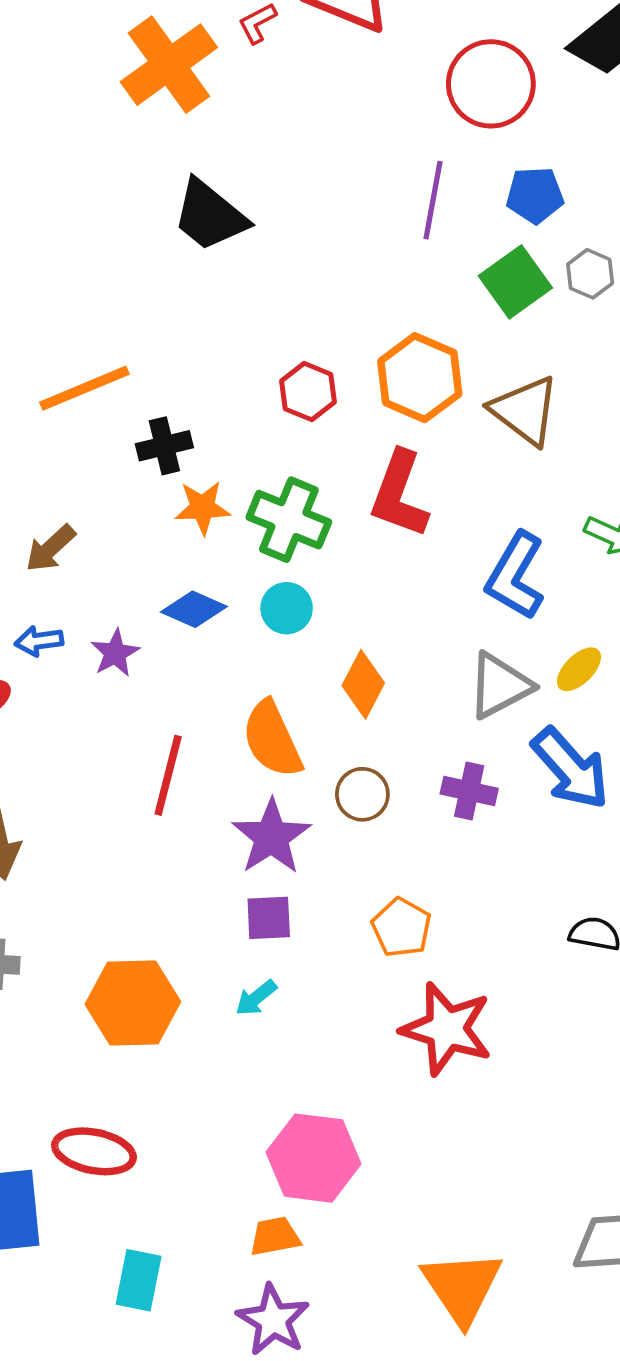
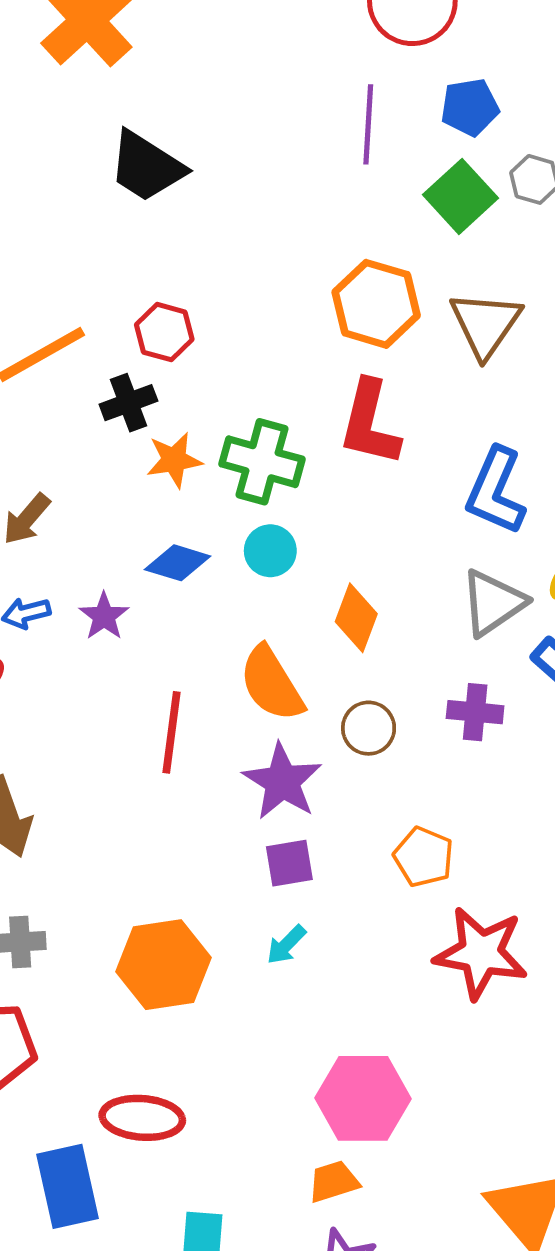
red hexagon: (308, 392) -> (164, 332), moved
brown triangle: (525, 411) -> (485, 324), turned 34

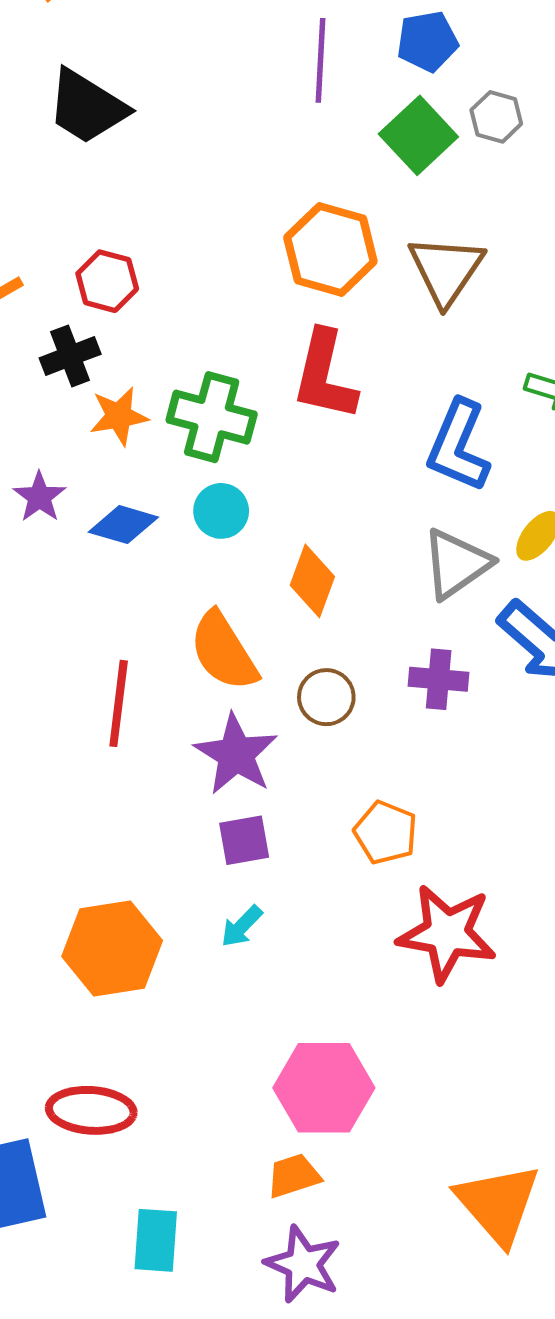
purple star: (104, 616) -> (39, 497), moved

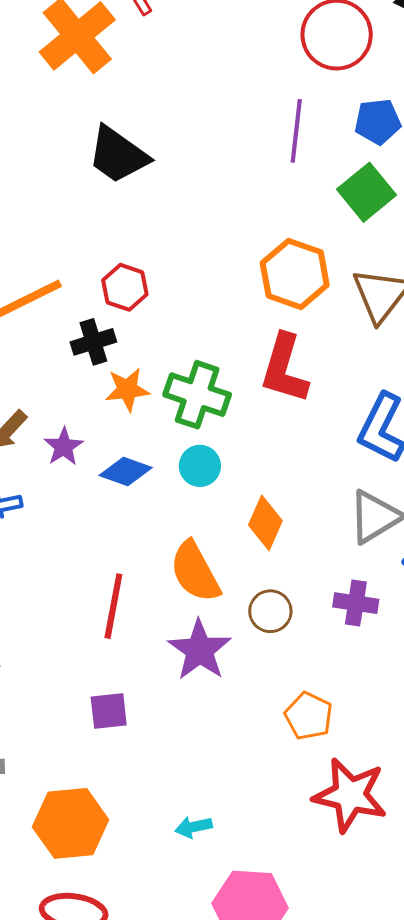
purple square: (244, 840) -> (109, 711), moved
cyan arrow: (242, 926) -> (194, 827), moved, turned 30
orange hexagon: (112, 948) -> (71, 823), moved

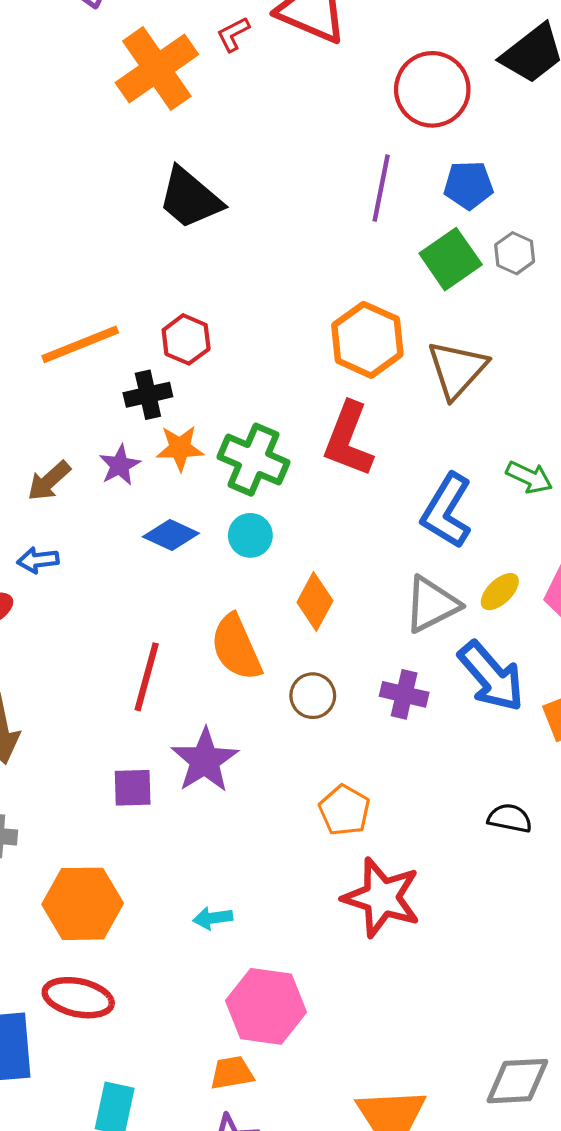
purple star: (64, 447) -> (120, 465), moved
purple star: (200, 650) -> (205, 760), moved

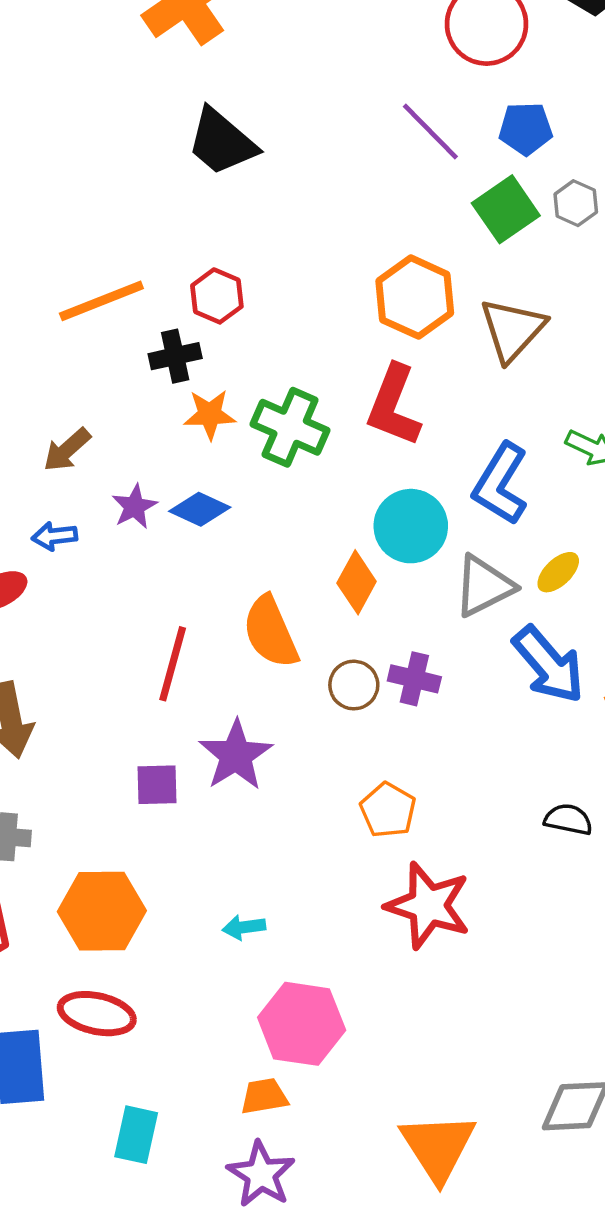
purple line: (381, 188) -> (430, 132), turned -56
purple star: (120, 465) -> (135, 507), moved
cyan circle: (250, 535) -> (411, 526), moved, size x1.5
purple cross: (404, 694) -> (414, 679), moved

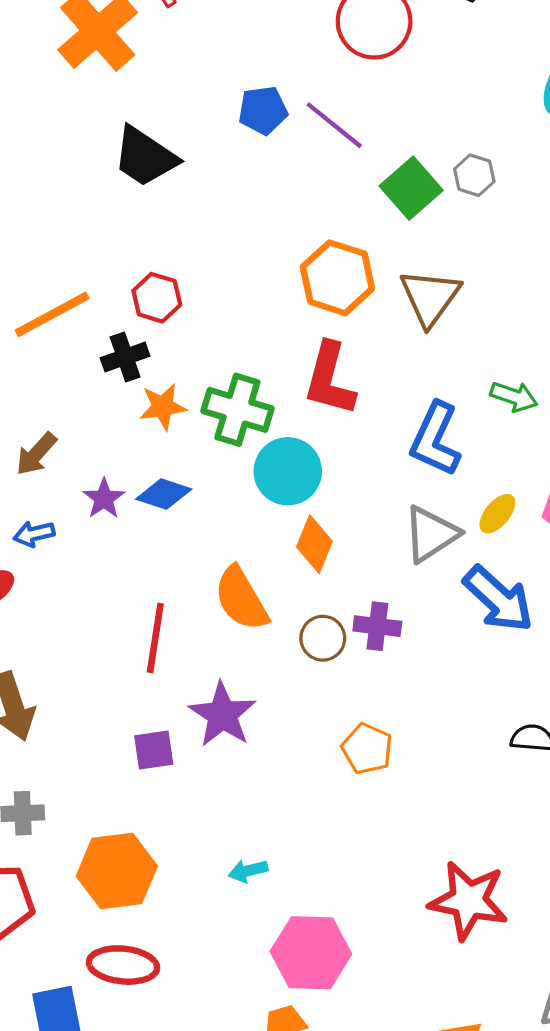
blue pentagon: (526, 129) -> (263, 110), moved
cyan circle: (411, 526) -> (288, 471), moved
red star: (428, 906) -> (468, 901), moved

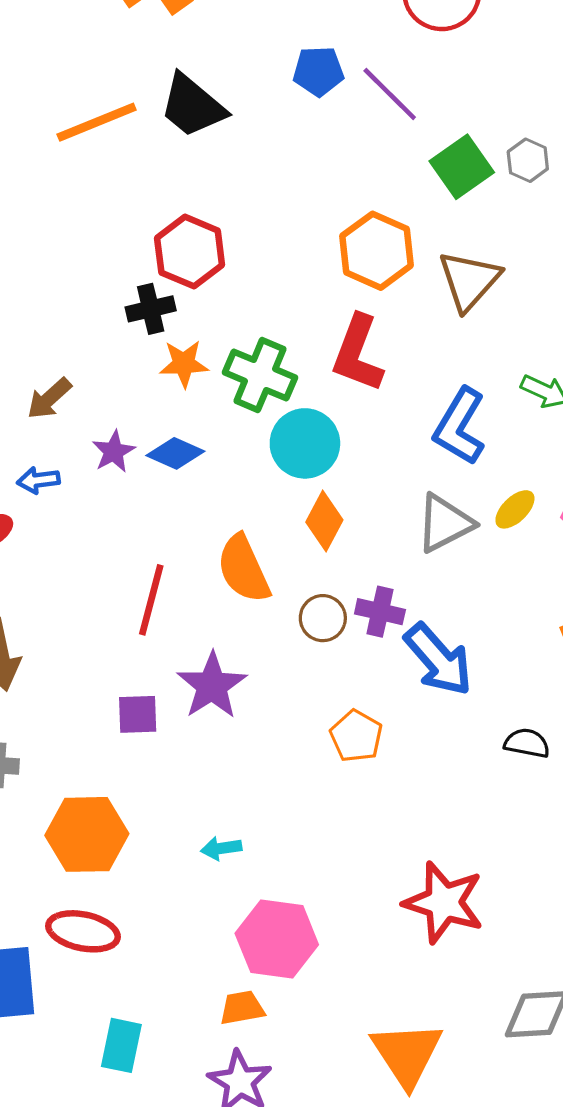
red hexagon: (157, 298) -> (190, 252), size x1.4
orange line: (52, 314) -> (97, 122), moved
blue arrow: (498, 599) -> (438, 660), moved

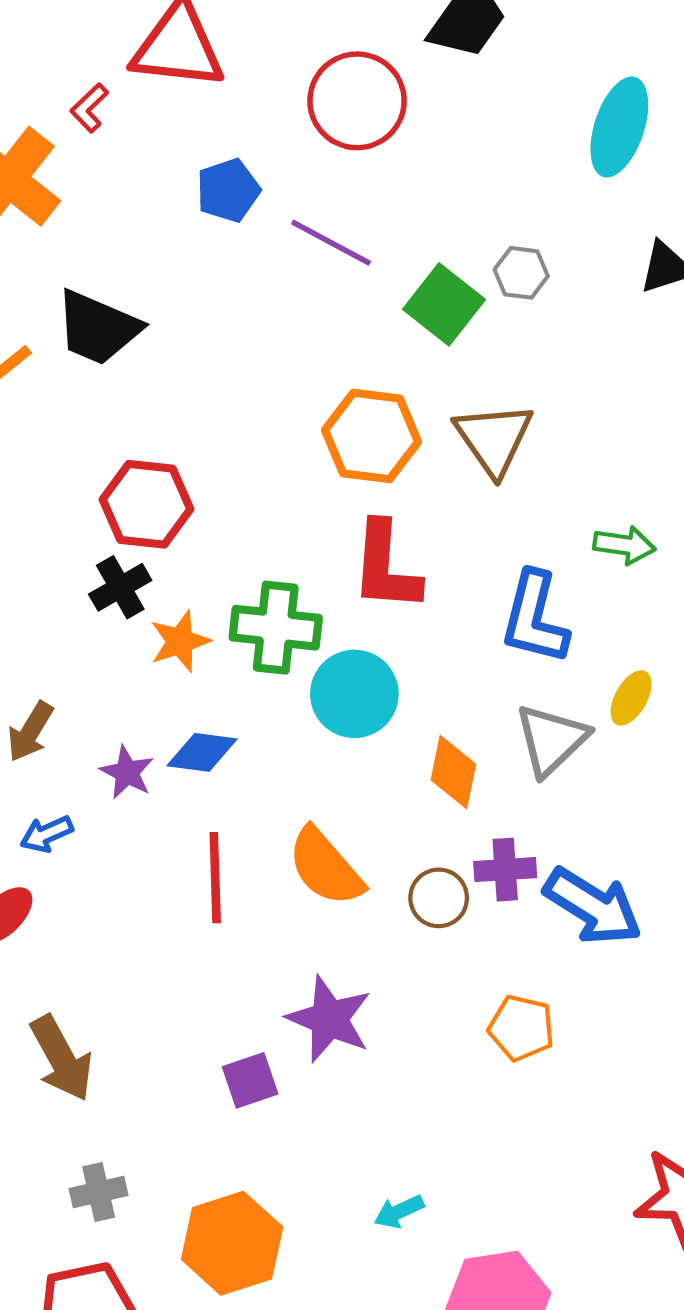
blue pentagon: (318, 71) -> (228, 190), moved
orange diamond: (324, 521) -> (453, 772), moved
red line: (151, 600) -> (215, 878), moved

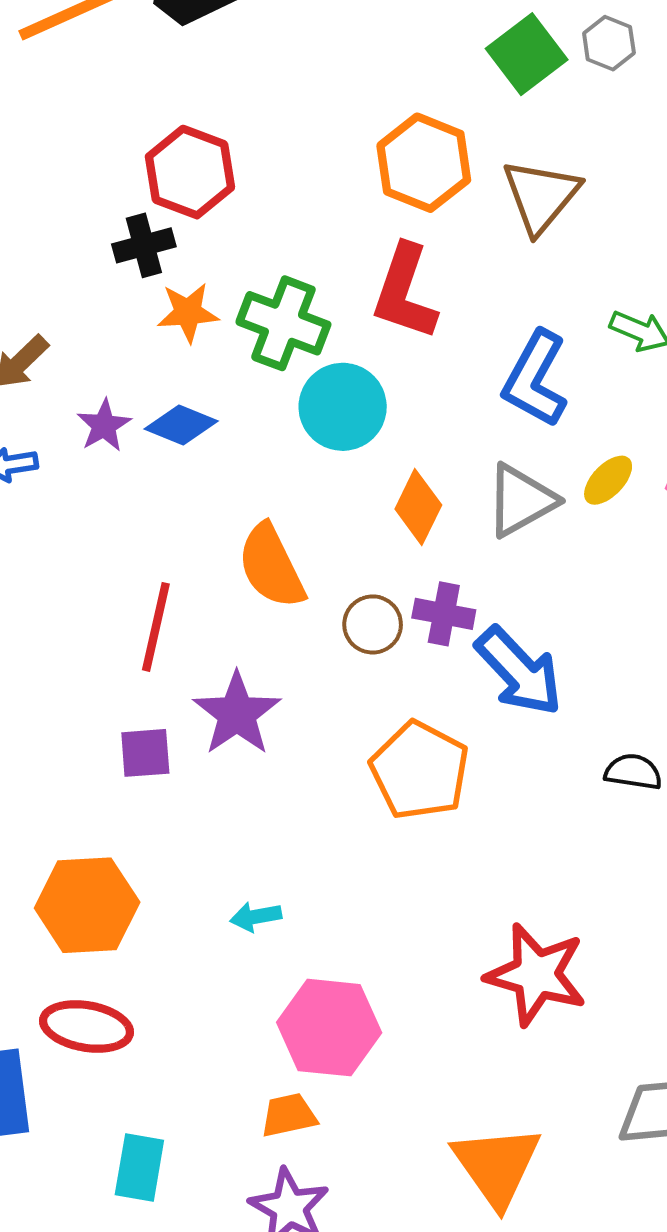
red line: (215, 878) -> (156, 627), moved
orange pentagon: (521, 1028) -> (420, 770), size x1.5

